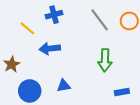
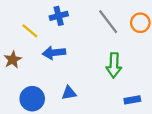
brown star: (12, 64) -> (13, 60), moved

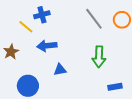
blue cross: (59, 16) -> (42, 15), moved
blue triangle: (69, 93) -> (60, 70), moved

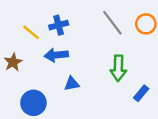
blue cross: (42, 15) -> (59, 25), moved
blue rectangle: (115, 87) -> (141, 93), moved, turned -40

